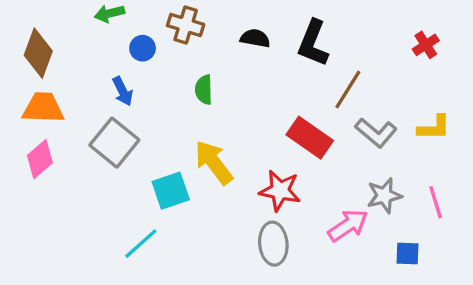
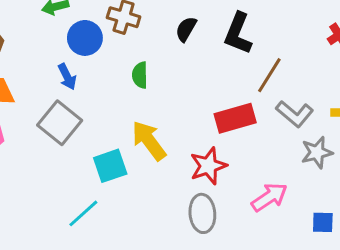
black semicircle: (255, 38) -> (186, 29), turned -70
blue circle: (143, 48) -> (85, 38), size x1.5
red rectangle: (310, 138) -> (235, 118), turned -51
red star: (280, 191) -> (208, 166), turned -30
gray star: (384, 196) -> (317, 152), moved

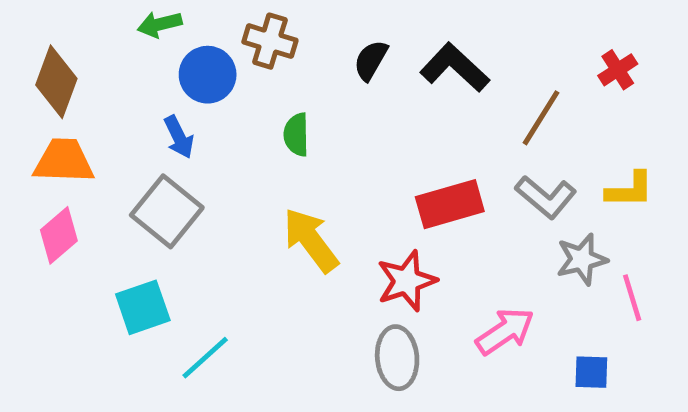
black L-shape: (238, 34) -> (455, 67), turned 111
brown line: (269, 75) -> (541, 118), moved
cyan square: (110, 166) -> (143, 307), moved

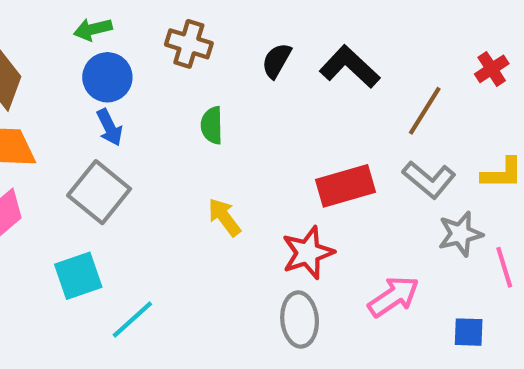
blue circle: (208, 75) -> (107, 77), moved
yellow arrow: (311, 240) -> (224, 217), size x0.7

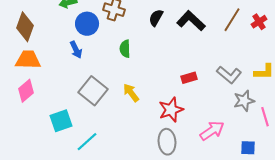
blue circle: (107, 77) -> (87, 24), moved
brown line: (425, 111) -> (232, 20), moved
red rectangle: (345, 186) -> (189, 78), size x0.6
gray square: (99, 192) -> (93, 91), moved

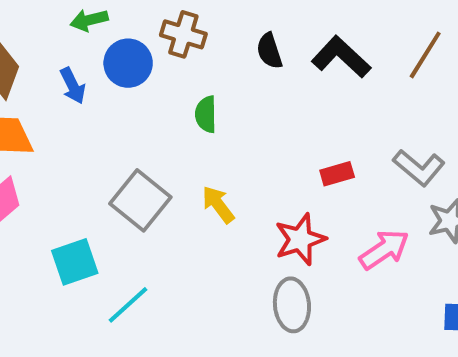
black semicircle: (156, 18) -> (269, 51), turned -48
blue arrow: (76, 50) -> (73, 86), moved
pink arrow: (212, 131) -> (384, 250), moved

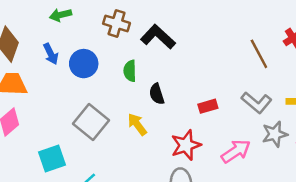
black semicircle: (269, 51) -> (157, 94), moved
brown line: (425, 55) -> (259, 54), moved, turned -60
black L-shape: (341, 57) -> (158, 37), moved
blue circle: (128, 63) -> (84, 64), moved

